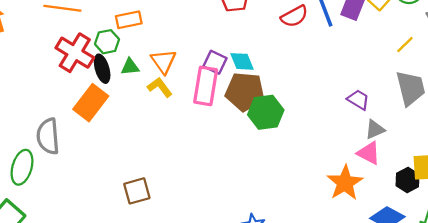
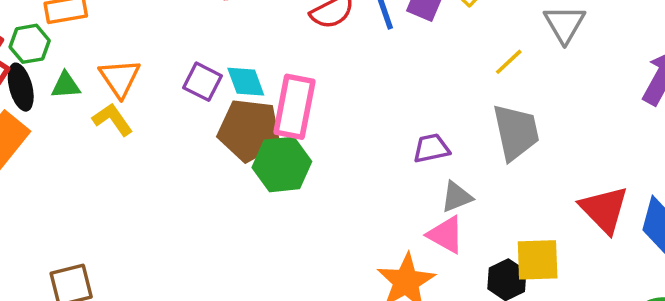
pink rectangle: (206, 86) -> (294, 107), moved
purple trapezoid: (358, 100) -> (431, 148), turned -45

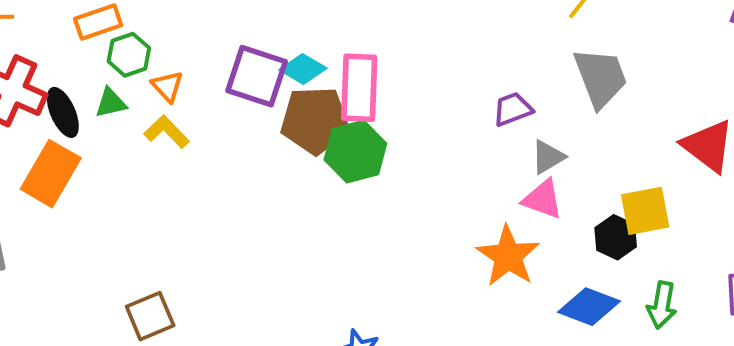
green hexagon: (30, 44) -> (129, 55), moved
orange triangle: (120, 78) -> (167, 86), size x0.7
purple square: (203, 82) -> (257, 76), size x1.5
cyan diamond: (246, 82) -> (303, 69), turned -30

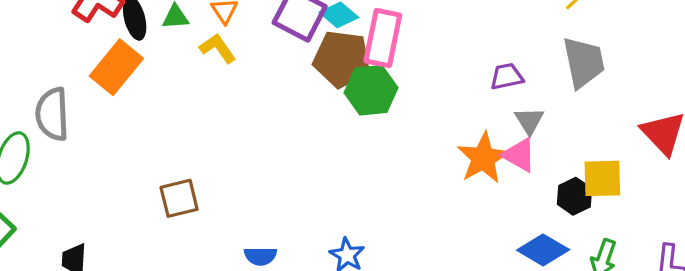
gray triangle: (548, 157) -> (529, 121), turned -40
orange star: (508, 256) -> (483, 158), moved

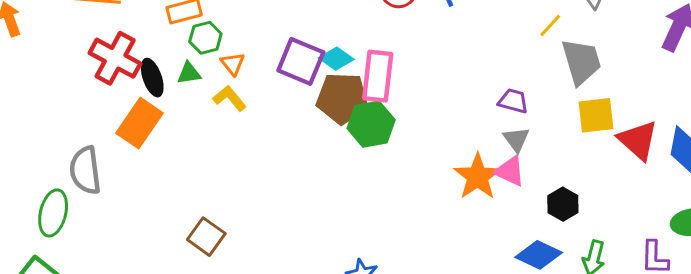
gray trapezoid: (584, 62) -> (581, 62), moved
purple trapezoid: (507, 76) -> (513, 101), moved, turned 32
yellow square: (602, 178) -> (596, 115), moved
brown square: (179, 198) -> (206, 237), turned -36

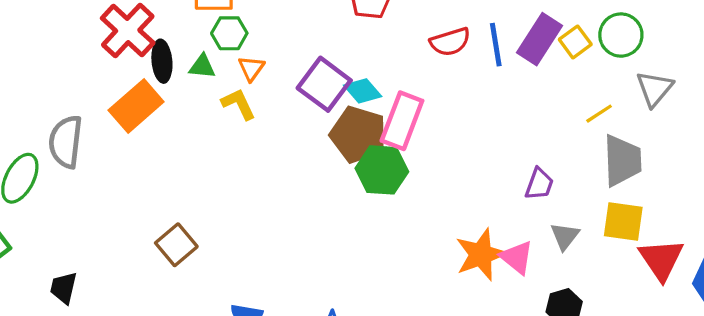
purple trapezoid: (513, 101) -> (539, 184), turned 80
gray triangle: (516, 139) -> (565, 236), moved

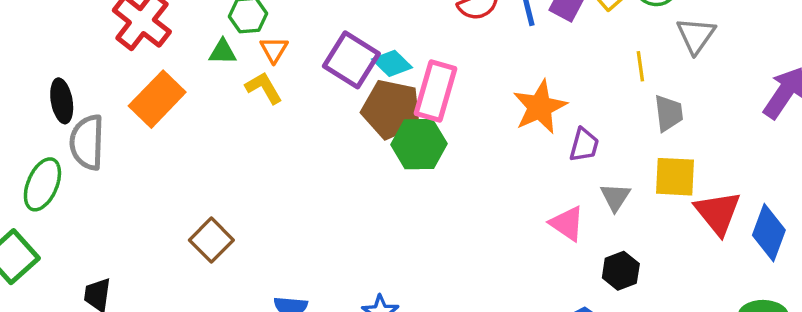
black ellipse: (162, 61) -> (62, 101), moved
yellow line: (599, 114) -> (640, 66), turned -60
gray trapezoid: (622, 160) -> (669, 113), size x0.7
orange star: (481, 255) -> (540, 107), moved

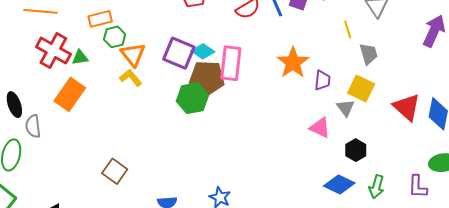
orange triangle: (274, 50) -> (133, 55), size x1.5
green triangle: (223, 52) -> (80, 58), moved
gray semicircle: (87, 142) -> (33, 126), size x0.7
green hexagon: (419, 144) -> (192, 98), moved
yellow square: (675, 177) -> (361, 89), moved, turned 32

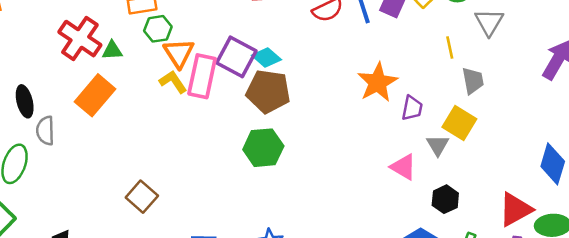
pink rectangle: (231, 63) -> (202, 76), moved
green hexagon: (192, 98) -> (263, 148), moved
red triangle: (407, 107) -> (515, 209), moved, turned 44

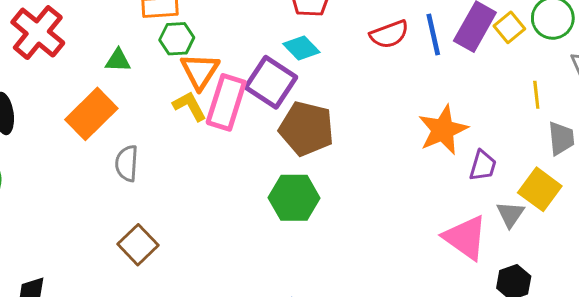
red cross: (80, 39) -> (38, 33), moved
cyan diamond: (266, 57) -> (301, 48), moved
gray semicircle: (45, 131) -> (127, 163), moved
pink triangle: (403, 167) -> (465, 237), size x1.4

